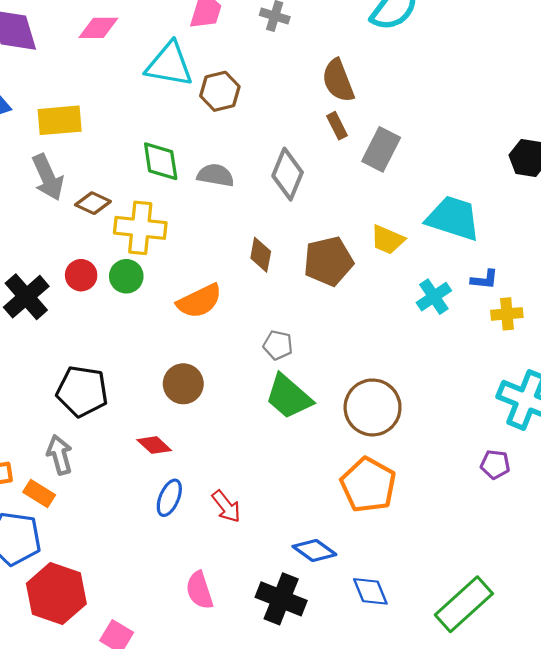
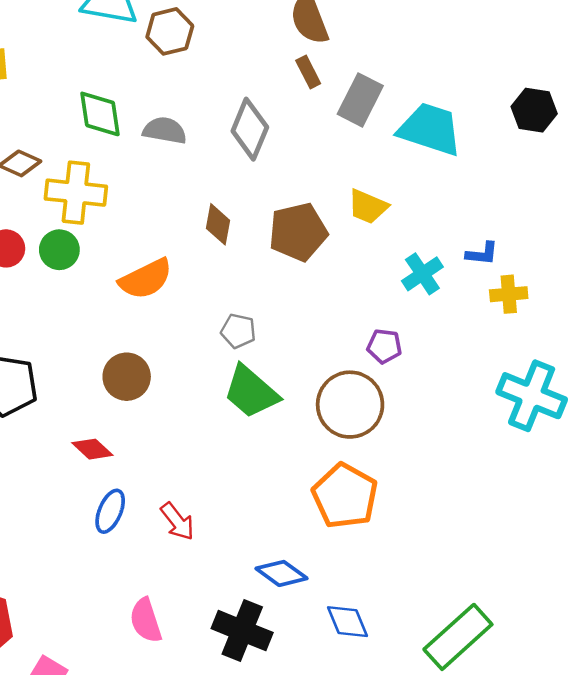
cyan trapezoid: (453, 218) -> (430, 129), moved
purple pentagon: (495, 464) -> (384, 346), moved

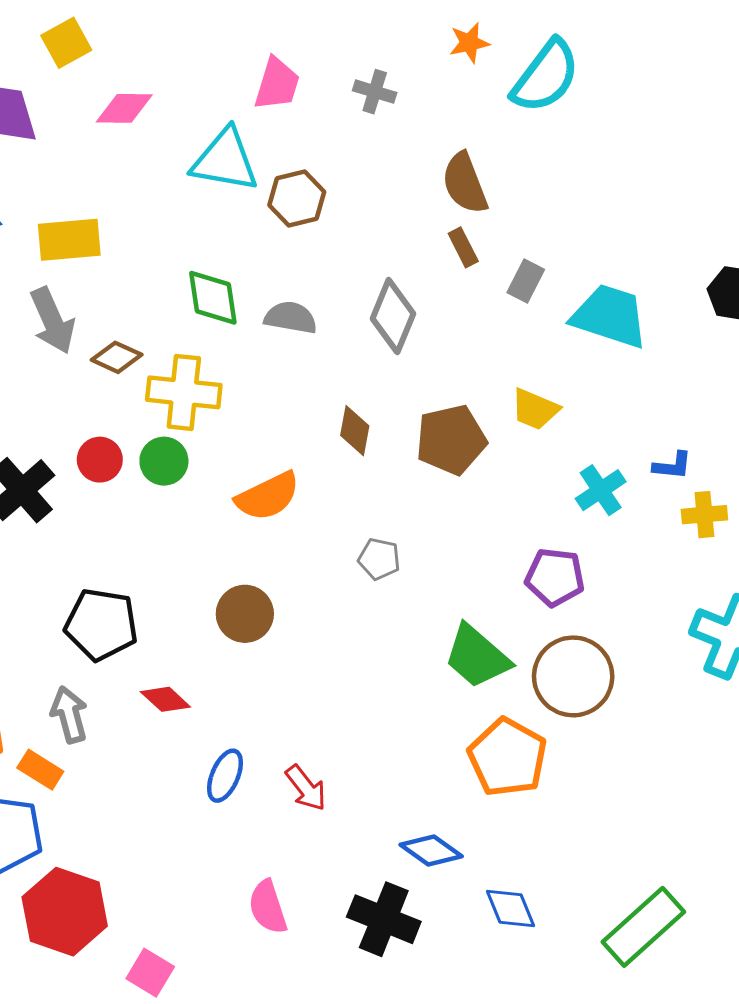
gray rectangle: (360, 100) -> (526, 281), size x0.7
purple pentagon: (384, 346) -> (555, 577), size x1.4
green trapezoid: (251, 392) -> (477, 657), moved
brown circle: (350, 405) -> (573, 676), moved
red diamond: (92, 449) -> (165, 699), moved

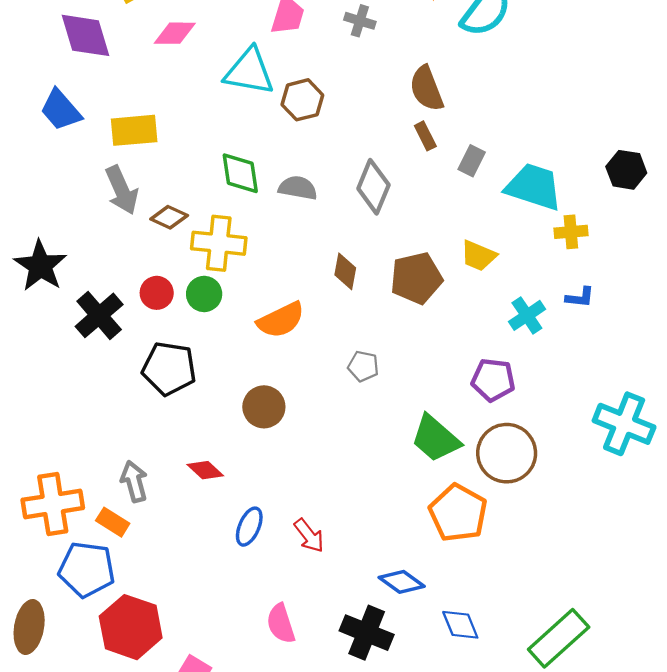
yellow cross: (704, 515) -> (571, 232), moved
black pentagon: (101, 625) -> (169, 368), moved

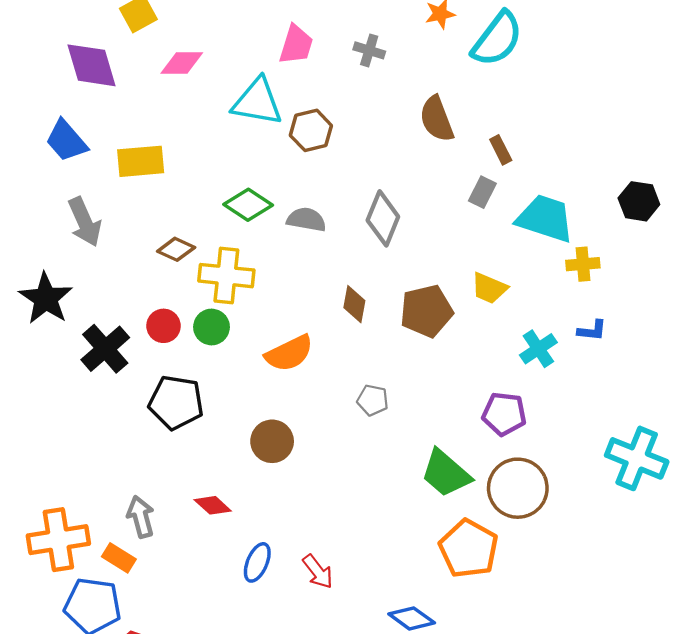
brown rectangle: (425, 136) -> (501, 150), moved
green diamond: (240, 173) -> (248, 205), turned -48
gray arrow: (122, 190) -> (85, 222), moved

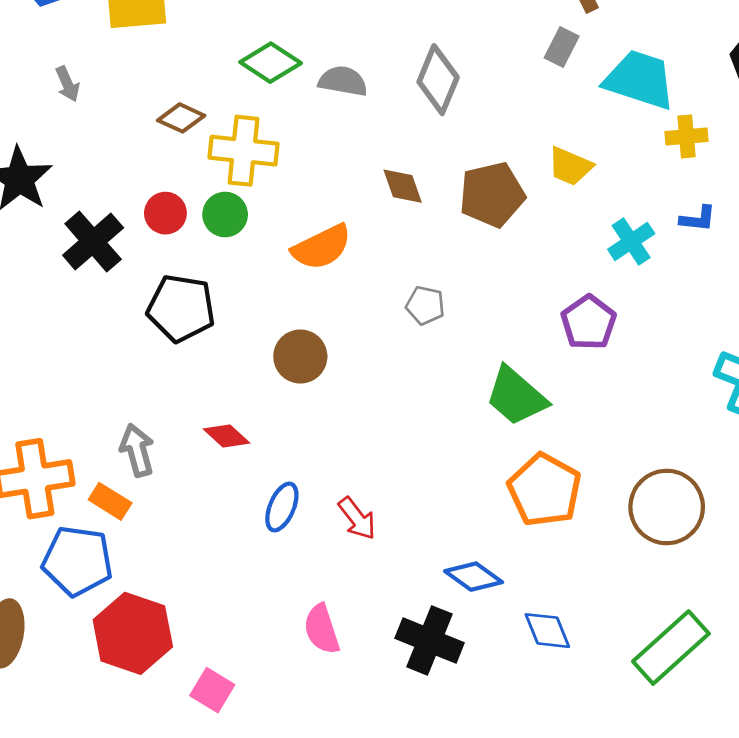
gray arrow: (85, 222) -> (67, 84), size x0.6
brown diamond: (354, 304) -> (403, 186), turned -30
purple pentagon: (504, 414) -> (589, 322), turned 30
brown circle: (518, 488) -> (667, 507), moved

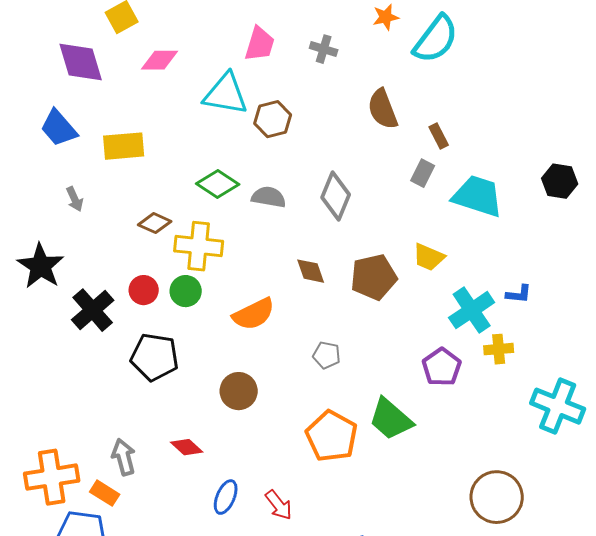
yellow cross: (687, 136) -> (499, 349), moved
cyan cross: (631, 242) -> (472, 310), size x1.4
orange pentagon: (545, 490) -> (332, 436), moved

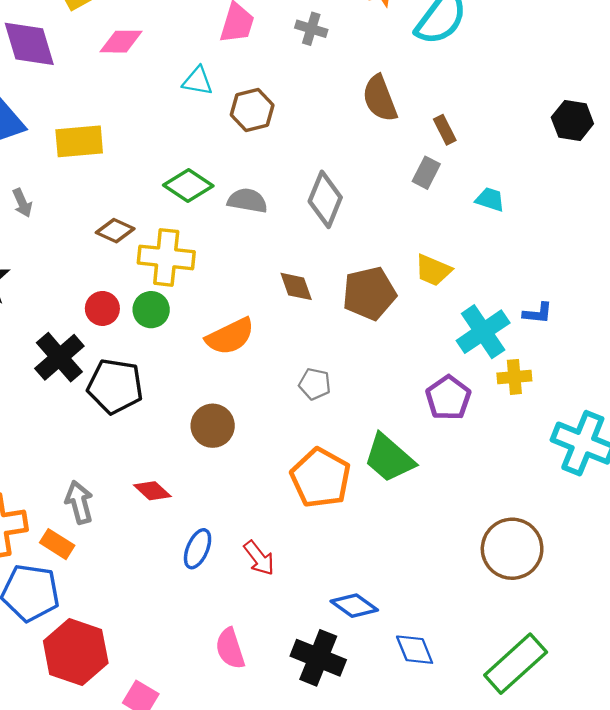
cyan triangle: (226, 94) -> (198, 81), size x0.6
black hexagon: (560, 181) -> (572, 120), moved
cyan trapezoid: (478, 196) -> (490, 199), size x0.5
black cross: (93, 310) -> (59, 357), moved

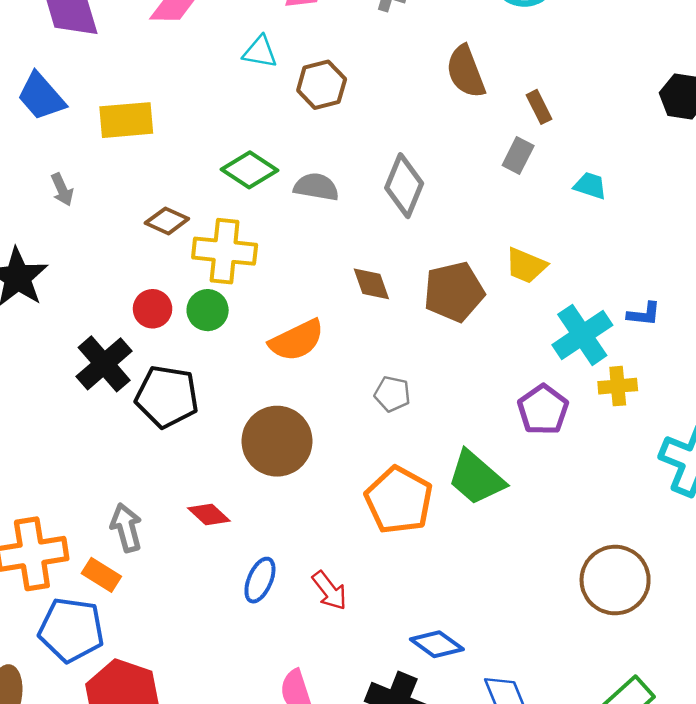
brown circle: (213, 426) -> (277, 441), size x1.4

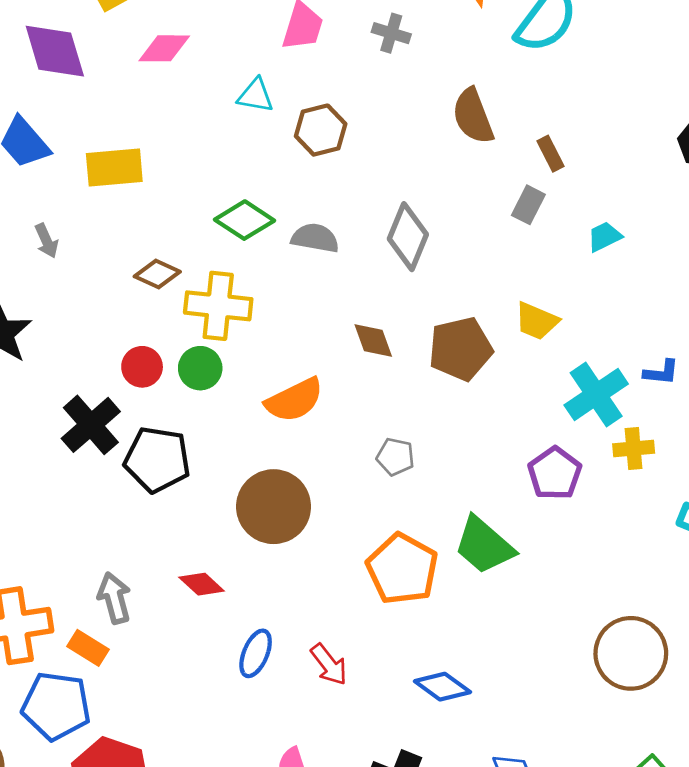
cyan trapezoid: (590, 186) -> (604, 237), turned -44
blue diamond: (437, 644) -> (442, 687), moved

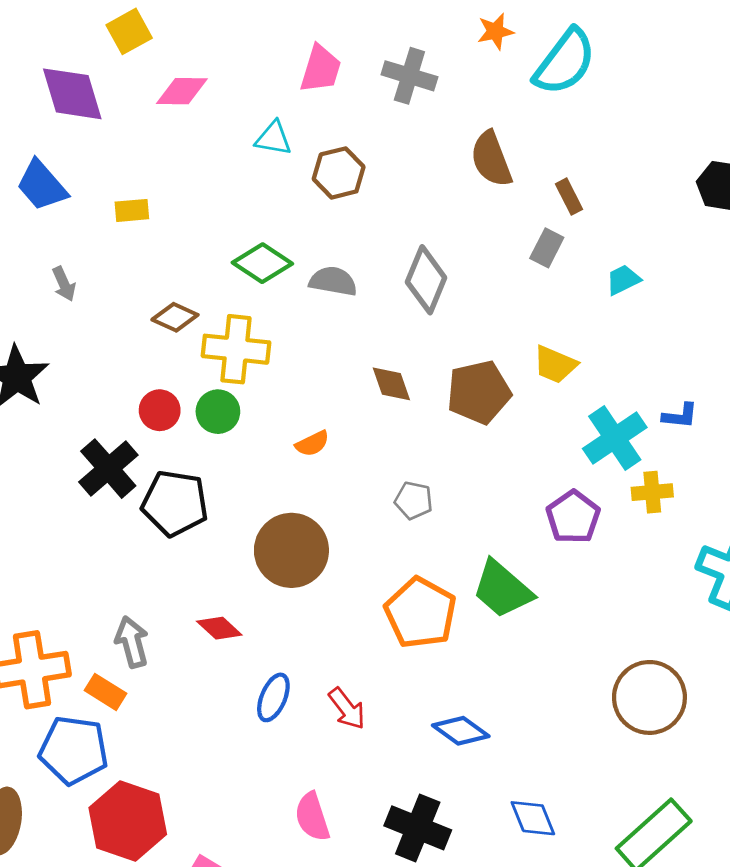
gray cross: (391, 33) -> (409, 76), size x1.4
yellow rectangle: (114, 167) -> (132, 210), size x0.6
orange semicircle: (294, 400) -> (312, 444), size x0.6

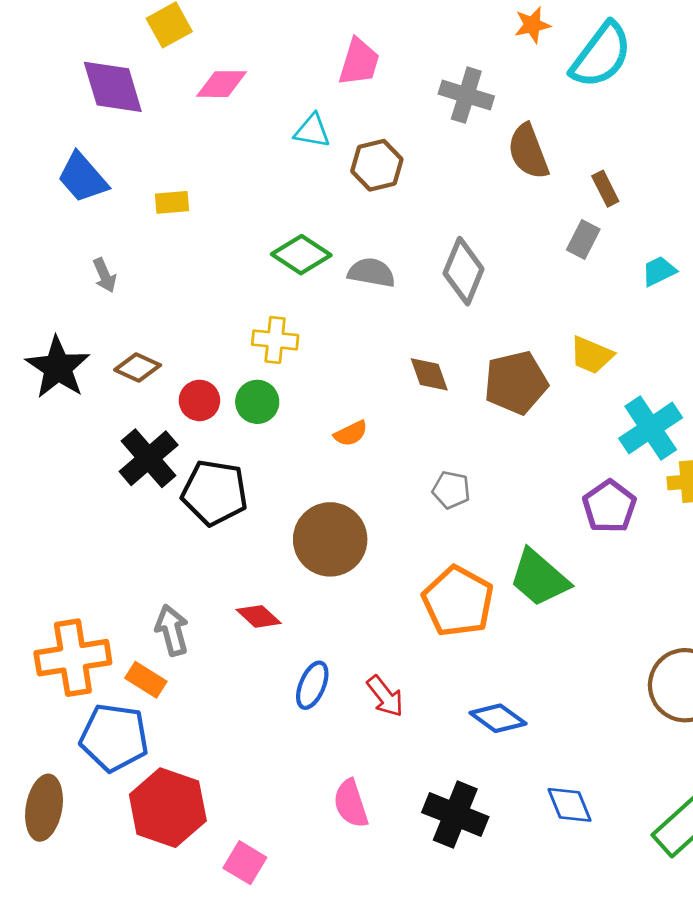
gray cross: (409, 76) -> (466, 95), moved
brown diamond: (175, 317) -> (138, 367), moved
yellow cross: (236, 349) -> (275, 340), size x0.7

